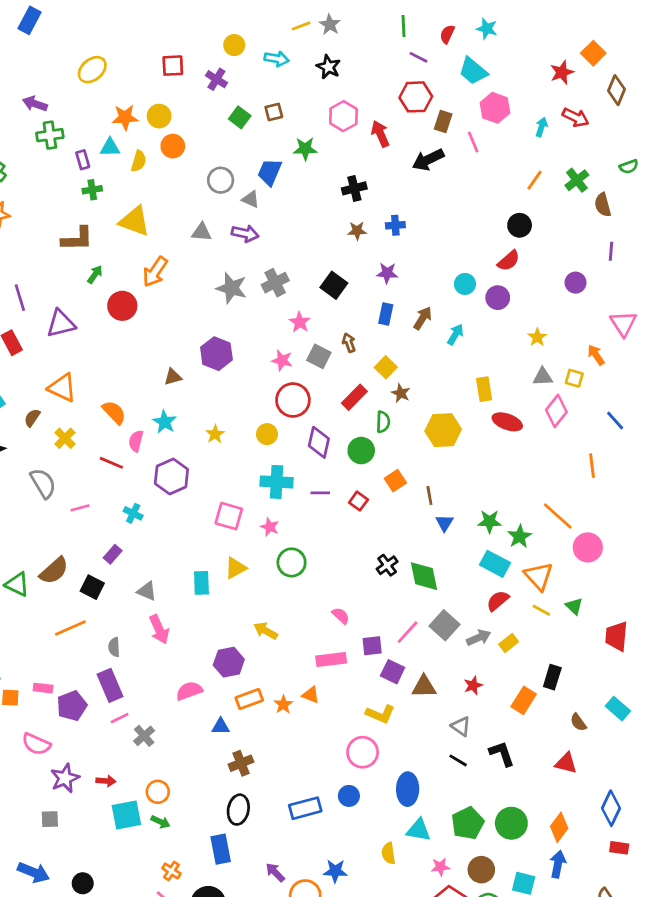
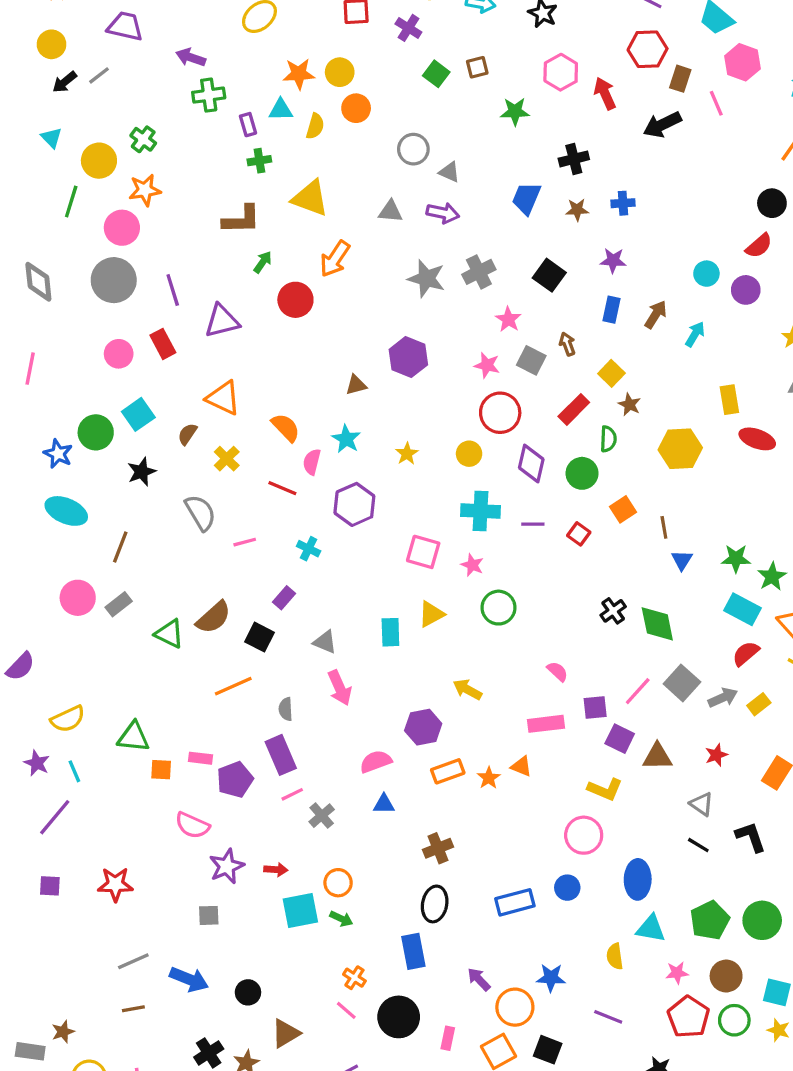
blue trapezoid: (270, 172) -> (526, 198), moved
blue triangle: (221, 726) -> (384, 804), moved

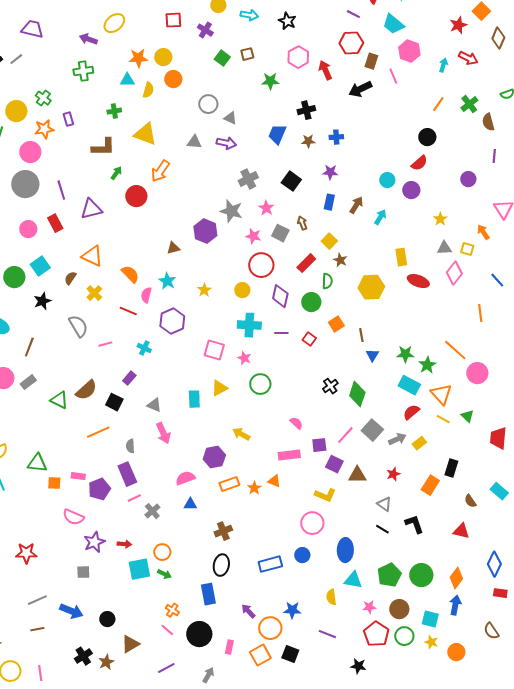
purple arrow: (191, 57) -> (88, 39), moved
purple rectangle: (248, 125) -> (68, 119), moved
gray star: (426, 278) -> (231, 211), moved
green diamond: (657, 624) -> (357, 394), turned 30

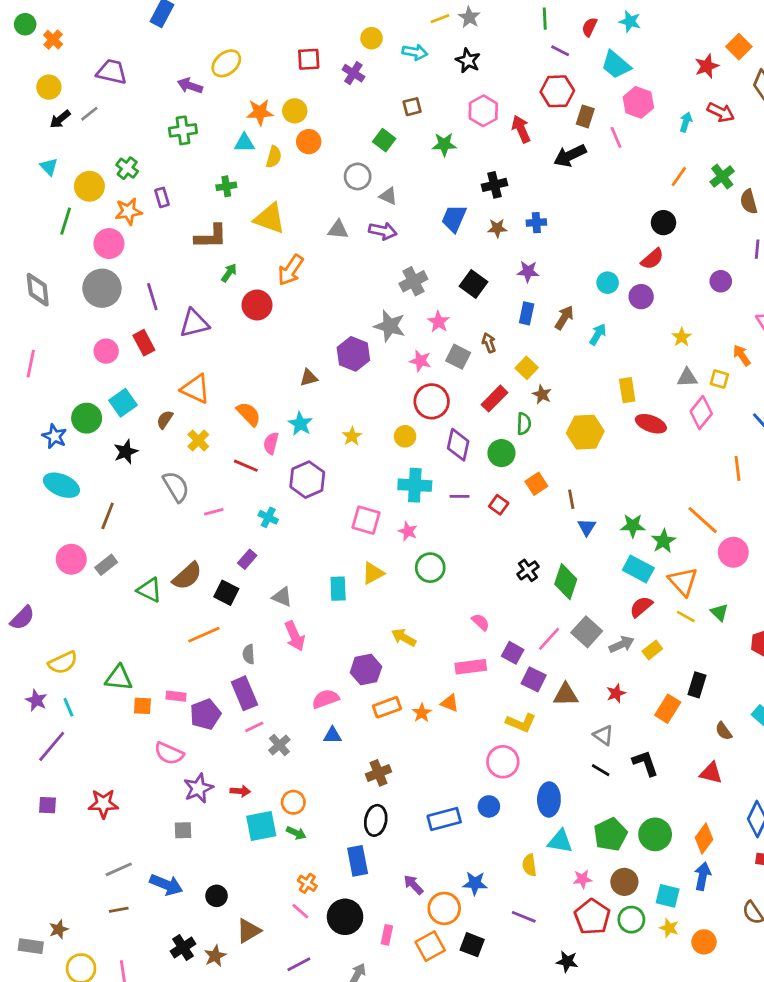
green square: (222, 58) -> (384, 140), moved
purple square: (319, 445) -> (513, 653), turned 35

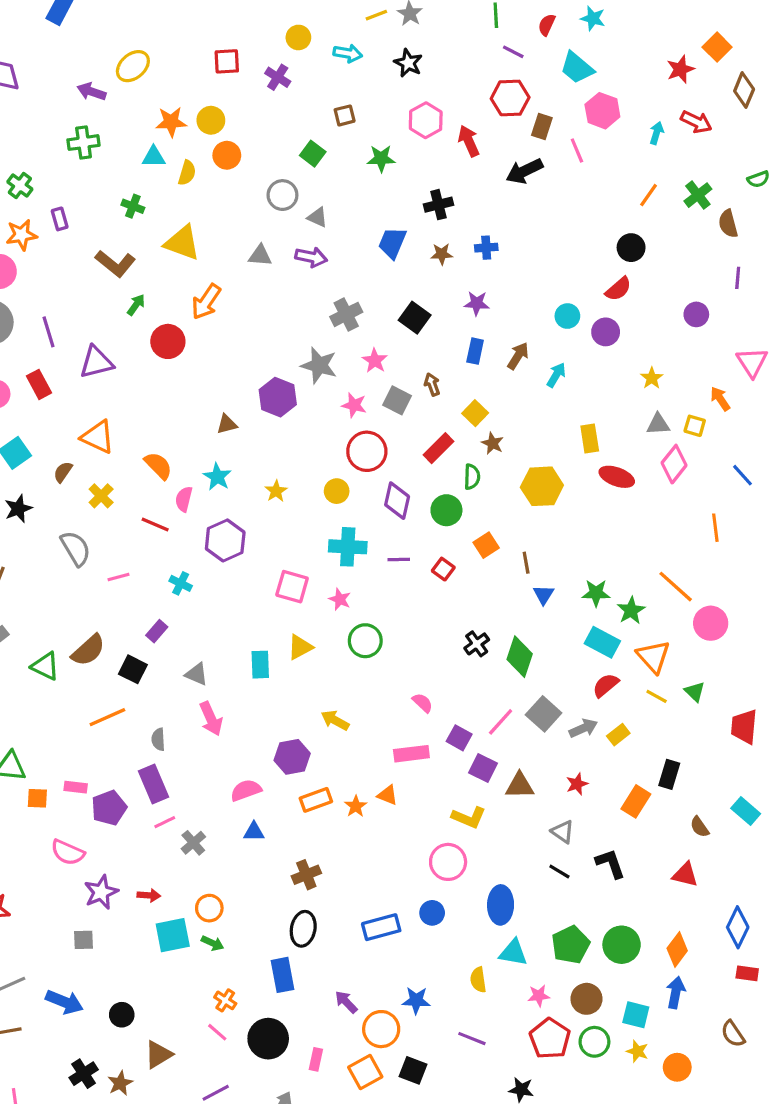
green cross: (226, 186) -> (133, 206), turned 30
brown L-shape: (211, 237) -> (115, 263), turned 40

